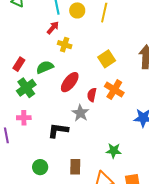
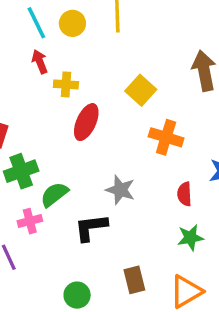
red arrow: (53, 28) -> (40, 62), turned -48
green semicircle: (45, 67) -> (54, 194), moved
red ellipse: (70, 82) -> (86, 122), moved
green cross: (26, 88) -> (21, 171), turned 30
red semicircle: (92, 95) -> (185, 194), moved

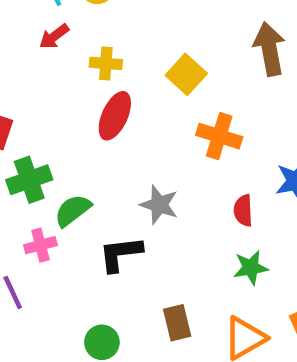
red arrow: (40, 62) -> (54, 36), turned -105
yellow cross: (66, 84) -> (106, 63), moved

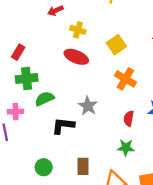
red ellipse: (115, 116) -> (76, 57), turned 75
pink cross: (40, 245) -> (16, 112), moved

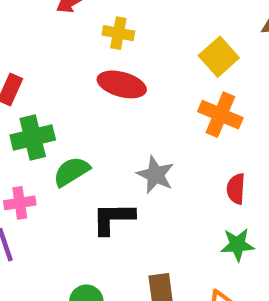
yellow square: (116, 45) -> (219, 57), moved

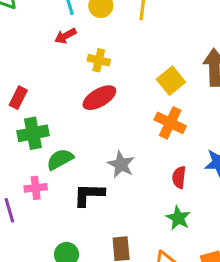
red ellipse: (122, 84) -> (99, 98), turned -48
pink cross: (20, 203) -> (36, 188), moved
green star: (237, 245) -> (178, 218), turned 30

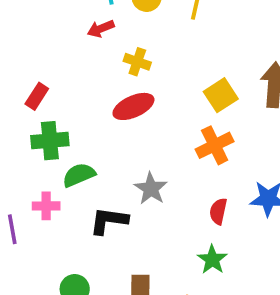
orange cross: (170, 123) -> (215, 145), turned 32

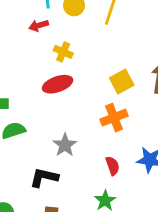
red semicircle: (218, 211) -> (113, 166), turned 144
black L-shape: (109, 221) -> (44, 177), moved

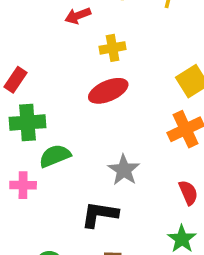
yellow cross: (63, 52) -> (113, 48), turned -30

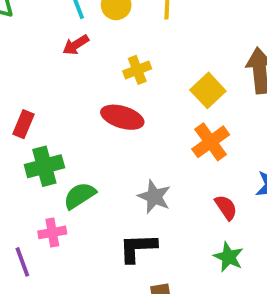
yellow cross: (113, 48) -> (137, 70), moved
red ellipse: (108, 91) -> (122, 117), turned 51

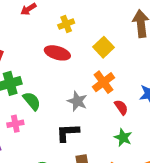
yellow square: (208, 90) -> (104, 47), moved
orange cross: (211, 142) -> (103, 82), moved
green semicircle: (80, 196) -> (32, 101), turned 84

